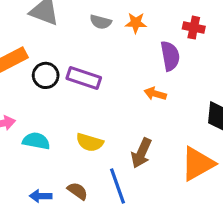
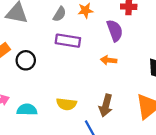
gray semicircle: (101, 22) -> (60, 14), turned -63
purple rectangle: (84, 78) -> (68, 41), moved

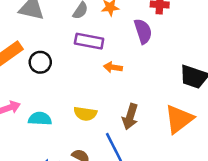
orange arrow: (109, 60) -> (113, 67), moved

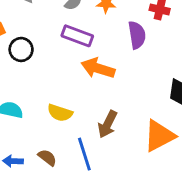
orange arrow: (113, 67) -> (98, 68), size x1.6

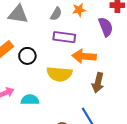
yellow semicircle: (60, 113) -> (59, 74), moved, size x1.4
brown arrow: (107, 124) -> (98, 83), moved

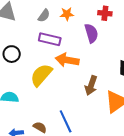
yellow semicircle: (59, 74) -> (41, 75), turned 120
brown arrow: (98, 83) -> (91, 85), moved

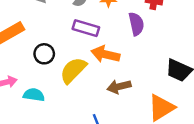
black circle: (12, 54) -> (44, 54), moved
brown arrow: (91, 85) -> (119, 87), moved, turned 54

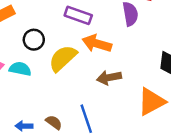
cyan semicircle: (34, 95) -> (20, 69), moved

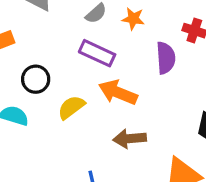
yellow semicircle: (63, 58) -> (71, 107), size x0.7

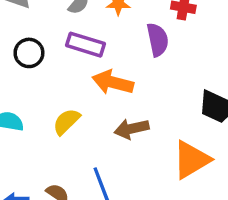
black circle: (36, 79) -> (29, 53), moved
yellow semicircle: (71, 107) -> (66, 122), moved

